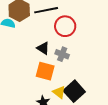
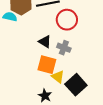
yellow triangle: (59, 92) -> (58, 77), moved

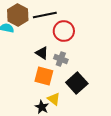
yellow triangle: (58, 77) -> (54, 99), moved
black square: (76, 85) -> (77, 83), moved

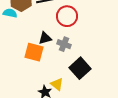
black triangle: (42, 53) -> (45, 38), turned -48
orange square: (44, 76) -> (34, 52), moved

